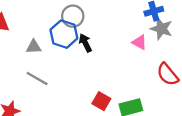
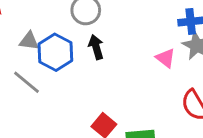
blue hexagon: (64, 34) -> (55, 52), moved

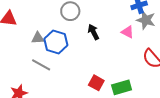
black arrow: (96, 47) -> (93, 32), moved

